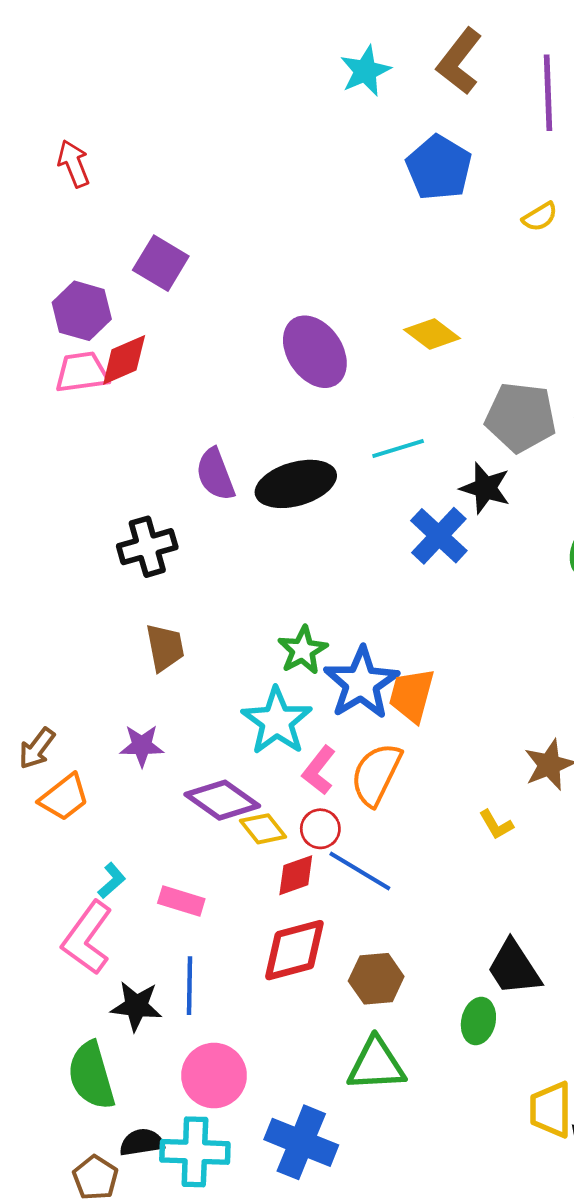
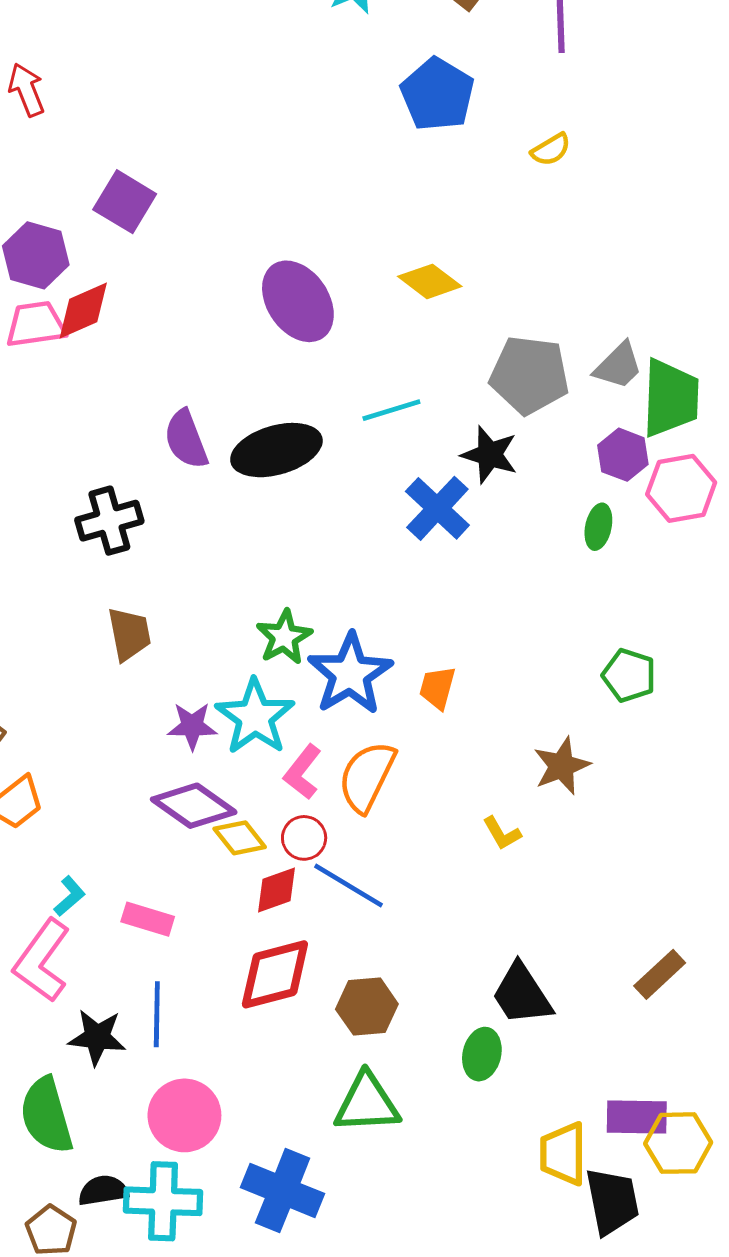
orange trapezoid: (412, 695) -> (437, 688), moved, size x0.7
purple star: (142, 746) -> (192, 726), moved

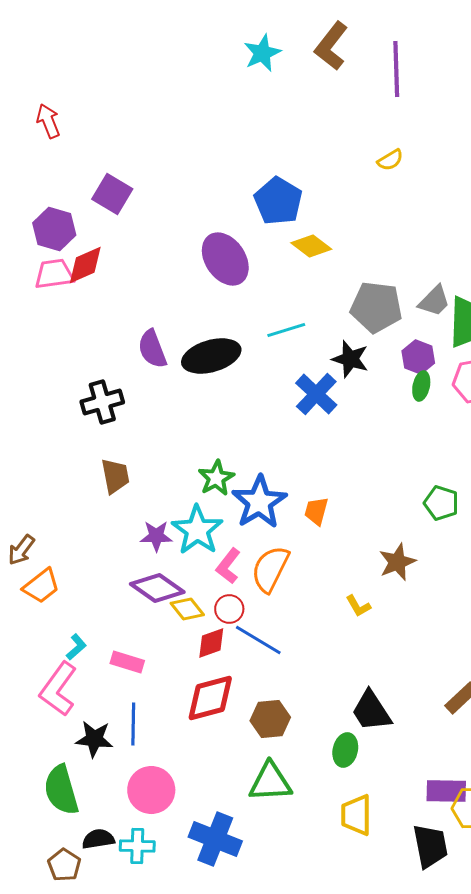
blue pentagon: (437, 94) -> (278, 201), moved
purple hexagon: (623, 455) -> (418, 357), moved
green ellipse: (598, 527) -> (421, 386), moved
yellow trapezoid: (563, 1154) -> (356, 815), moved
cyan cross: (163, 1201) -> (137, 846), size x0.7

